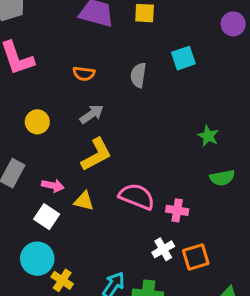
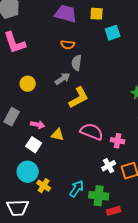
cyan square: (183, 58) -> (113, 33), moved
orange semicircle: (84, 74) -> (68, 45), moved
gray semicircle: (138, 75) -> (77, 63), moved
yellow L-shape: (96, 154) -> (79, 98), moved

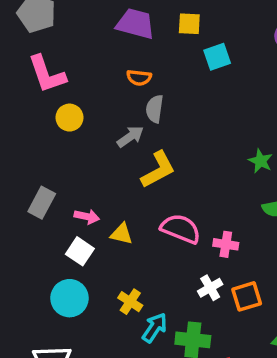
yellow circle: (28, 84) -> (69, 118), moved
yellow cross: (44, 186) -> (130, 302), moved

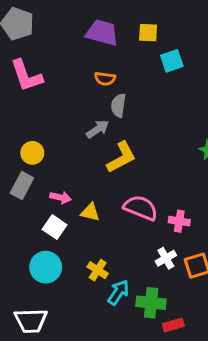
yellow circle: (69, 118) -> (32, 153), moved

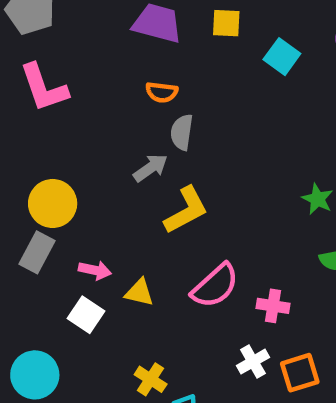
cyan square: (172, 61) -> (282, 57), moved, turned -35
yellow circle: (32, 153) -> (53, 203), size x1.4
pink semicircle: (141, 208) -> (215, 286), turned 116
cyan circle: (46, 267) -> (35, 375), moved

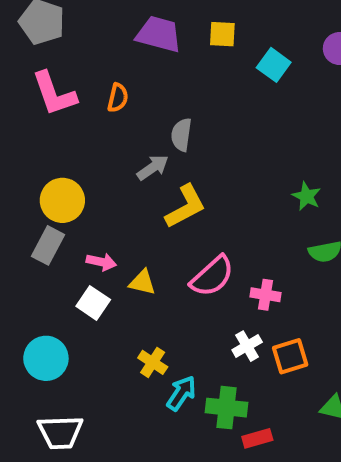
orange semicircle: (162, 92) -> (118, 98), moved, turned -84

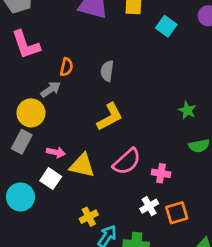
orange semicircle: (118, 98) -> (66, 67), moved
gray arrow: (153, 168) -> (51, 89), moved
yellow triangle: (142, 282) -> (82, 165), size x1.5
cyan circle: (46, 358) -> (20, 197), moved
yellow cross: (153, 362) -> (89, 217), turned 30

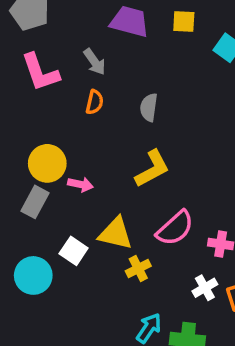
gray arrow: (51, 89) -> (95, 62), moved, turned 90
pink arrow: (56, 152) -> (81, 184), moved
yellow cross: (89, 217) -> (138, 268), moved

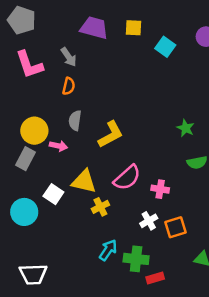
gray semicircle: (149, 107) -> (75, 120), moved

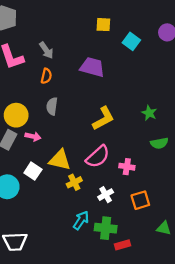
purple trapezoid: (94, 28) -> (92, 67), moved
yellow L-shape: (111, 134) -> (103, 119), moved
pink arrow: (59, 146) -> (33, 136), moved
white cross: (149, 221) -> (106, 195), moved

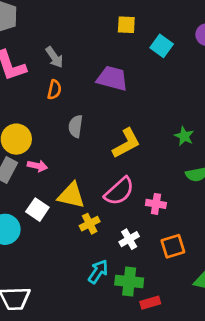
gray semicircle: (52, 106) -> (76, 126), moved

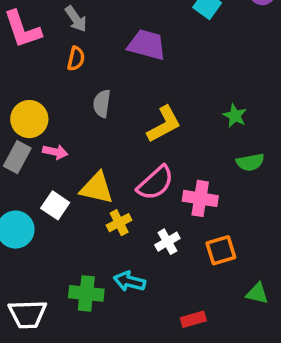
pink cross: (156, 204) -> (200, 198), size x1.4
cyan arrow: (98, 272) -> (129, 281), turned -110
green cross: (129, 281) -> (86, 293), moved

